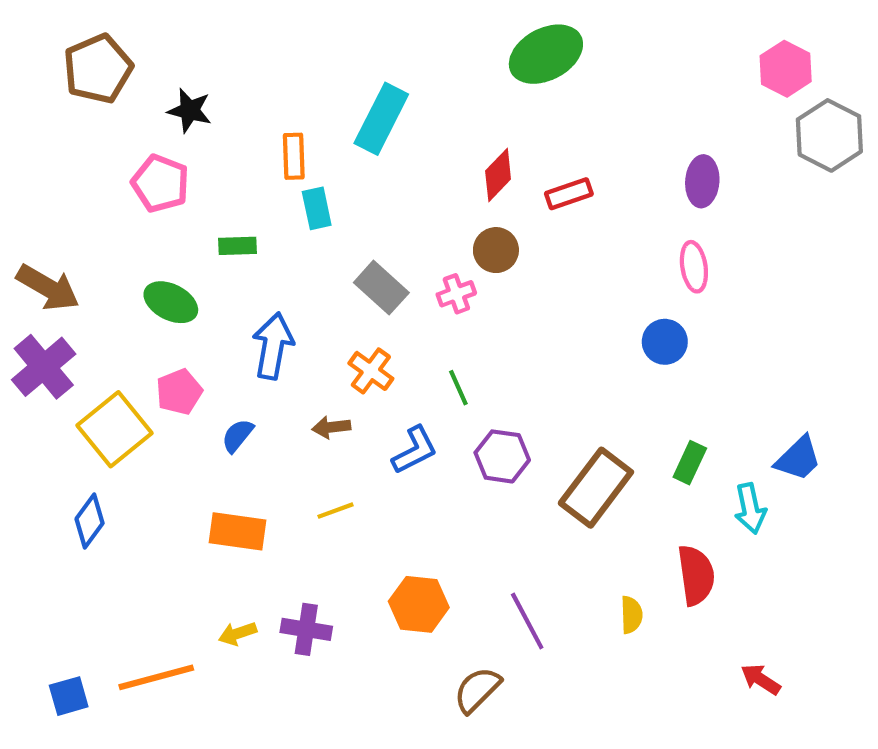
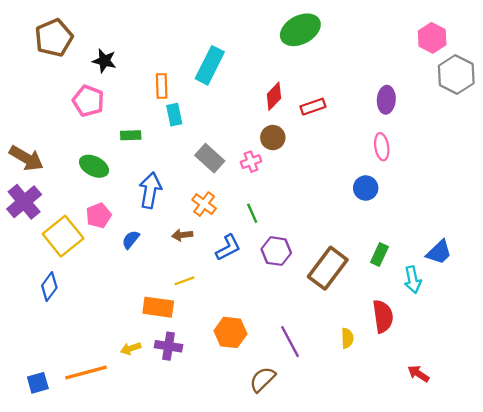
orange rectangle: (237, 531) -> (158, 307), moved

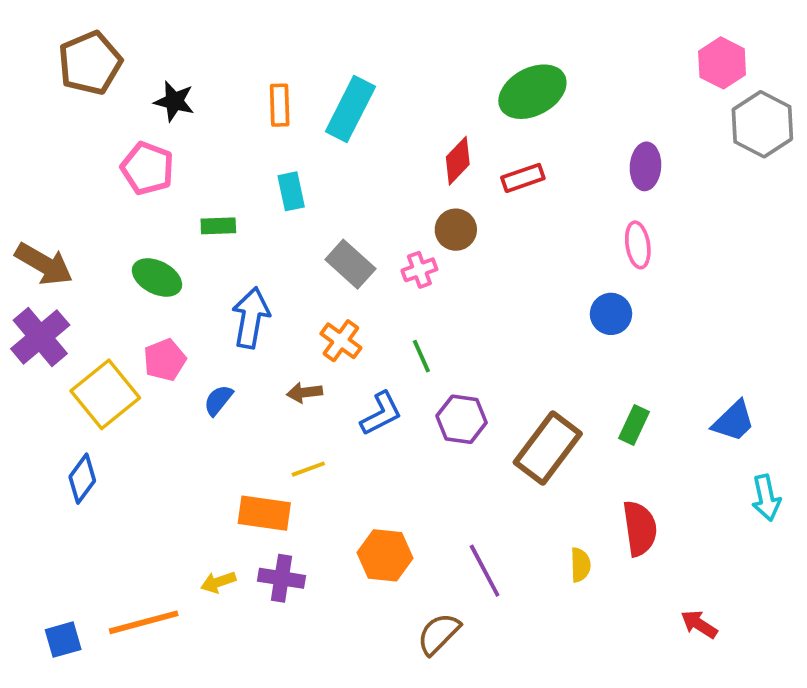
green ellipse: (300, 30) -> (532, 92), moved
orange rectangle: (162, 86) -> (280, 105), moved
cyan arrow: (413, 280) -> (766, 498), moved

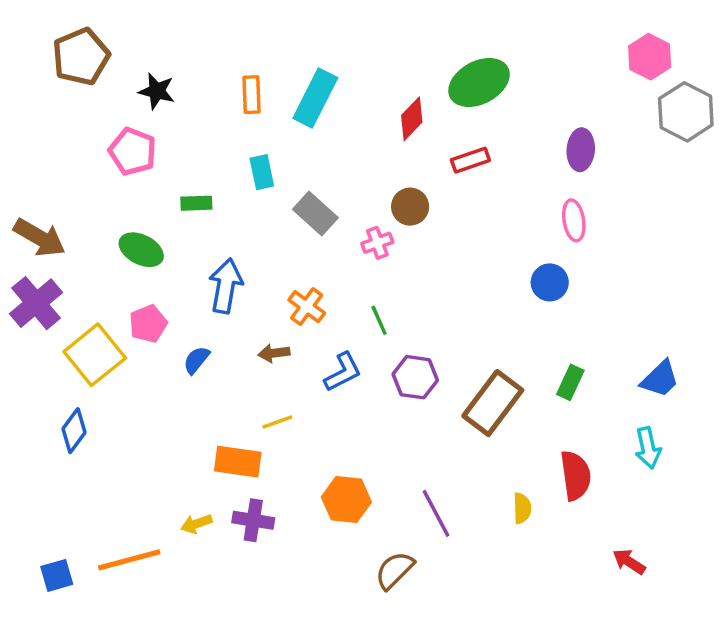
red diamond: (458, 161) -> (412, 119), moved
gray rectangle: (350, 264) -> (315, 213), moved
cyan arrow: (766, 498) -> (648, 448), moved

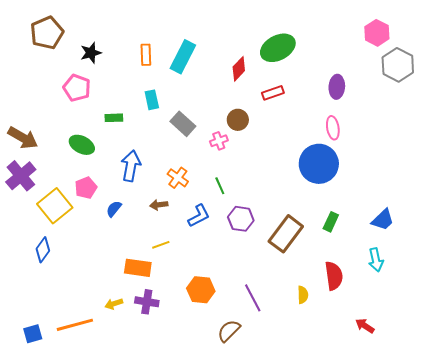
black star: (157, 91) -> (91, 53), turned -30
blue circle: (550, 282) -> (319, 164), size x1.8

